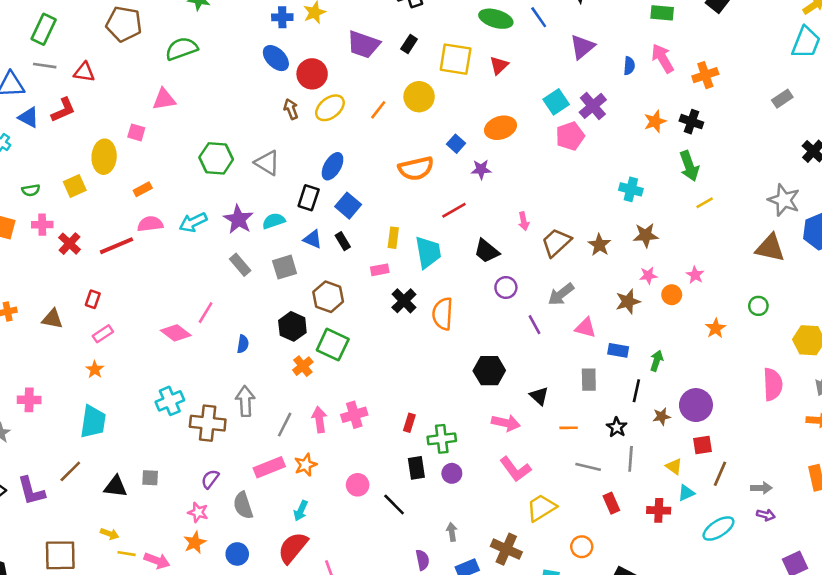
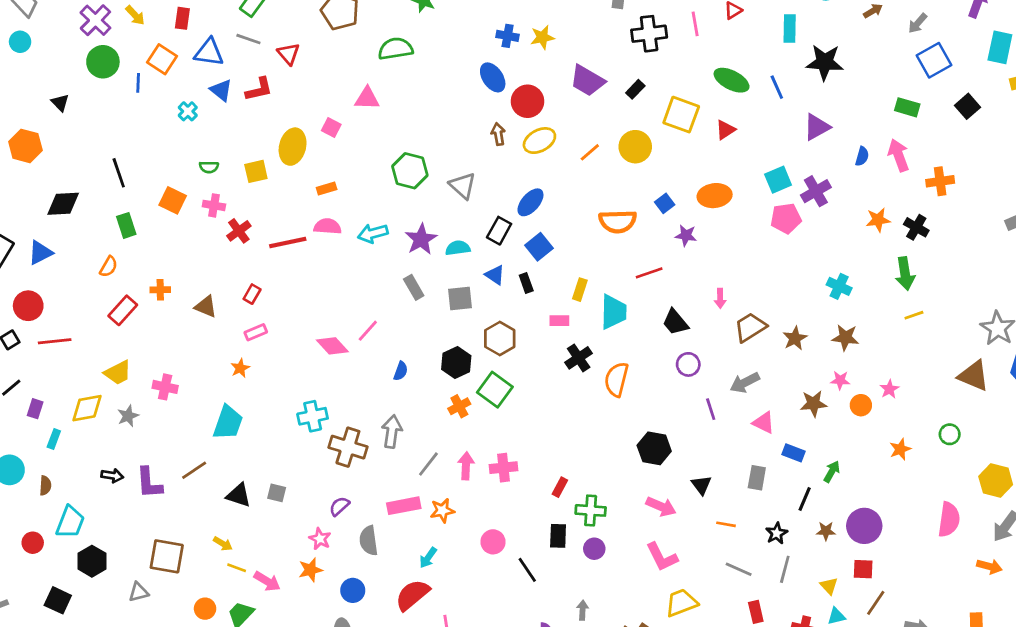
red triangle: (84, 72) -> (289, 54), turned 30

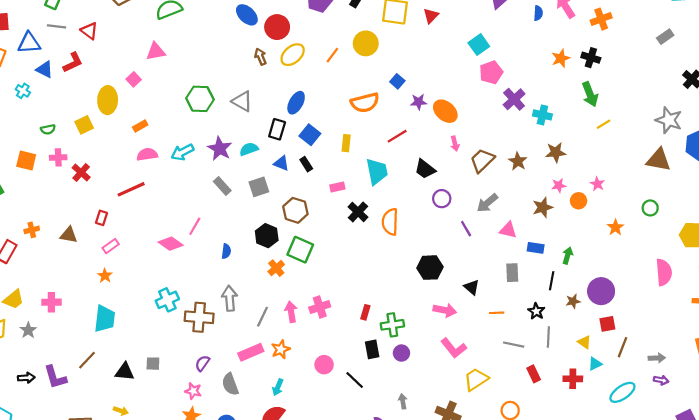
pink square: (331, 128) -> (134, 79), turned 32
purple cross: (816, 191) -> (514, 99), moved
orange ellipse: (715, 196) -> (445, 111), moved, turned 60
red line: (288, 242) -> (131, 189), moved
yellow rectangle: (580, 290) -> (346, 143), moved

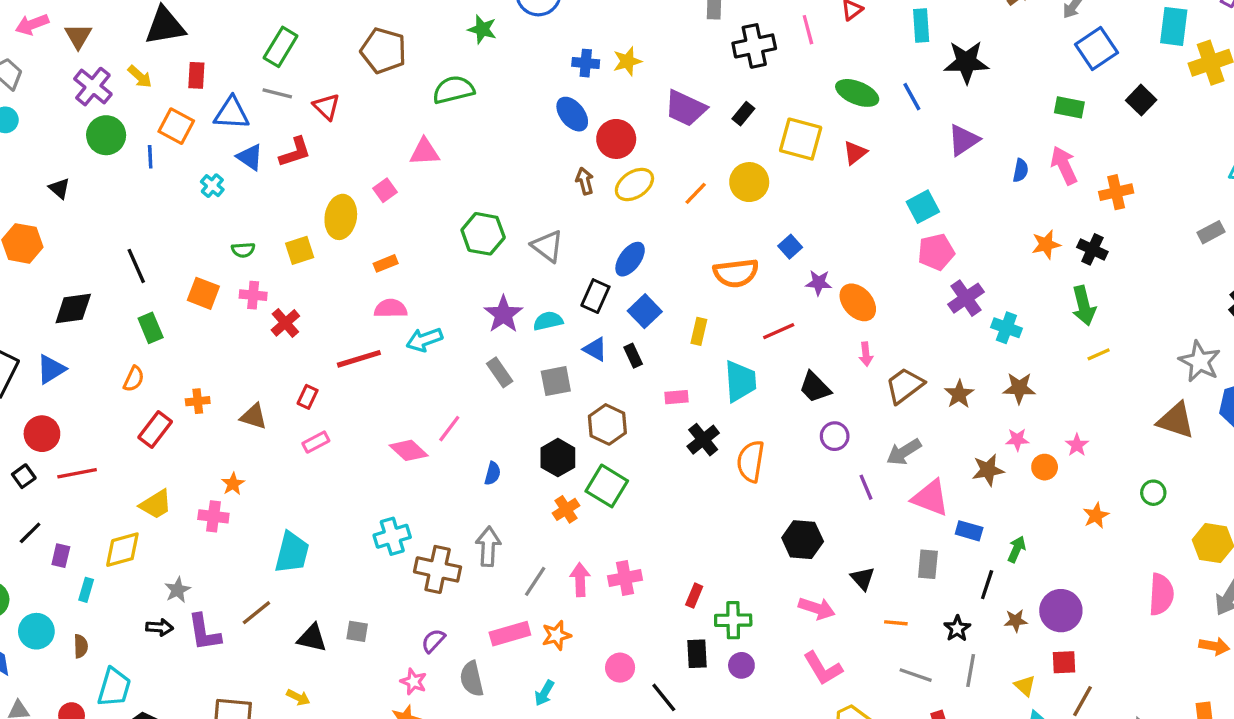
cyan arrow: (182, 152) -> (424, 340), moved
pink triangle: (508, 230) -> (930, 498), size x1.4
orange star: (105, 276) -> (233, 484), moved
gray star: (28, 330) -> (178, 590), moved

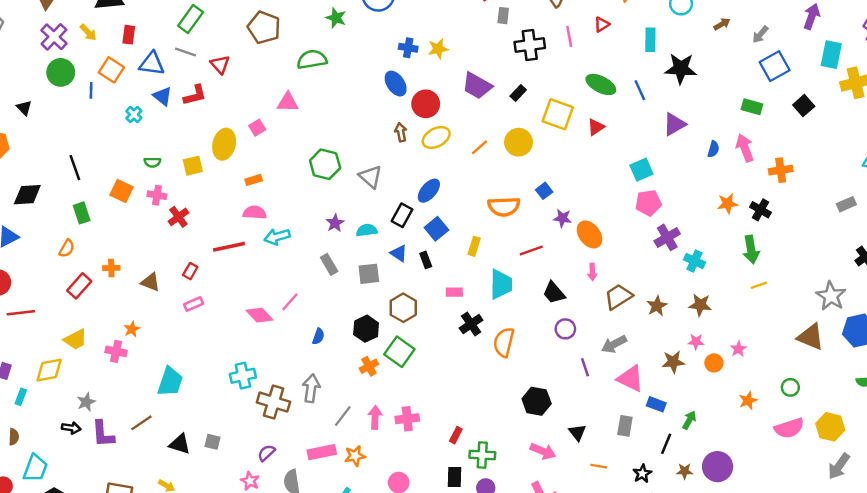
purple star: (503, 314) -> (335, 223), size x0.7
pink semicircle: (1161, 594) -> (789, 428), moved, turned 64

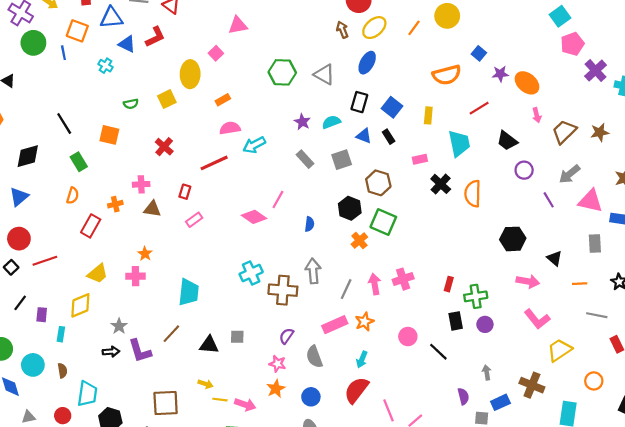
blue ellipse: (429, 191) -> (367, 63), moved
pink cross: (157, 195) -> (141, 184), moved
brown star: (657, 306) -> (600, 132), turned 30

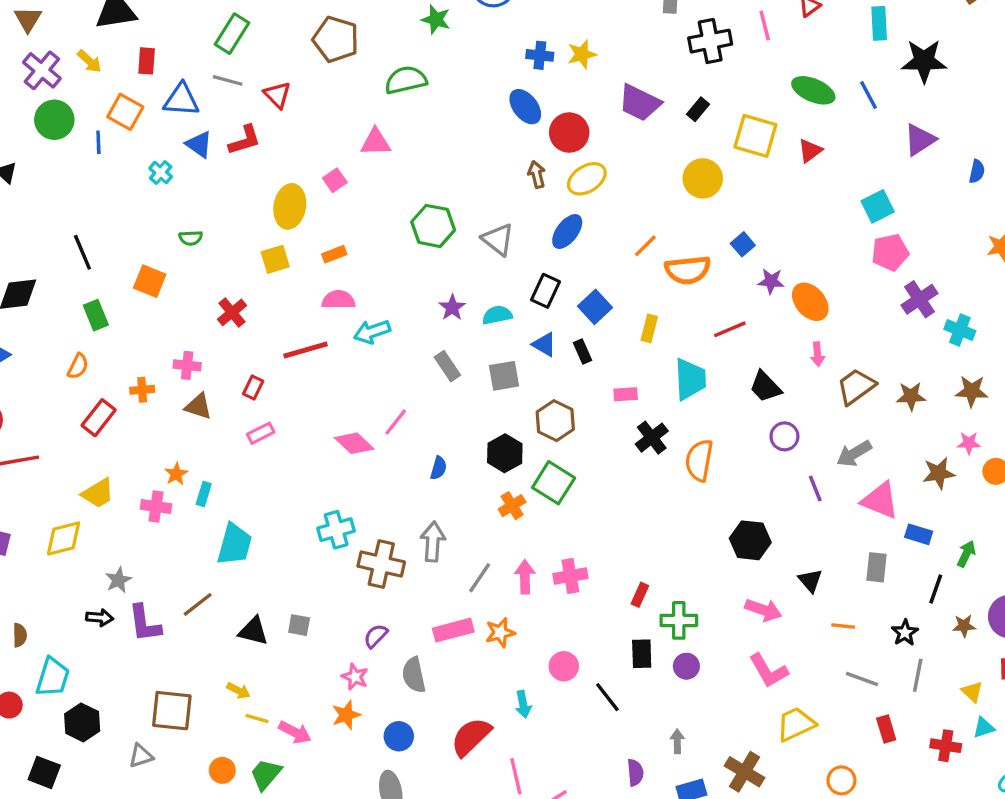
orange line: (414, 28) -> (645, 246), moved
yellow square: (167, 99) -> (275, 259), moved
cyan rectangle: (61, 334) -> (204, 494), moved
cyan arrow: (362, 359) -> (523, 704), moved, turned -42

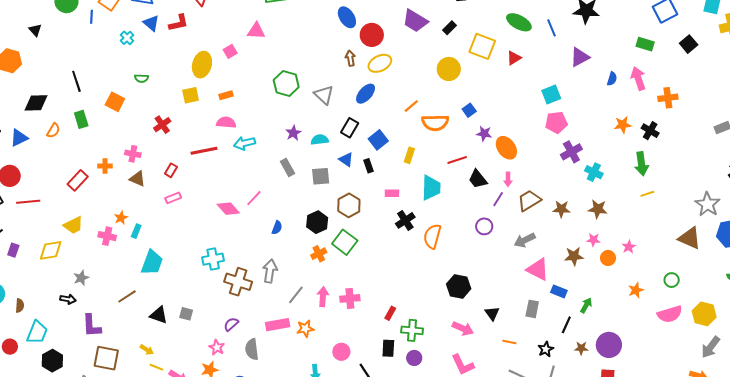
orange semicircle: (78, 366) -> (53, 131), moved
black trapezoid: (765, 387) -> (478, 179), moved
purple line: (815, 488) -> (498, 199), moved, turned 49
purple L-shape: (145, 623) -> (92, 326), moved

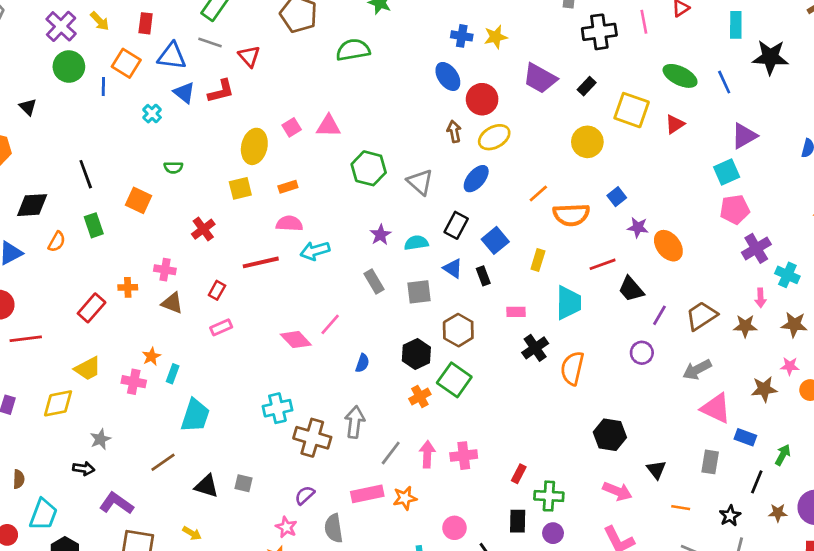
pink triangle: (256, 31) -> (328, 126), moved
purple triangle: (580, 57) -> (744, 136), moved
pink arrow: (508, 179) -> (760, 298), moved
purple L-shape: (92, 326) -> (116, 503), turned 130

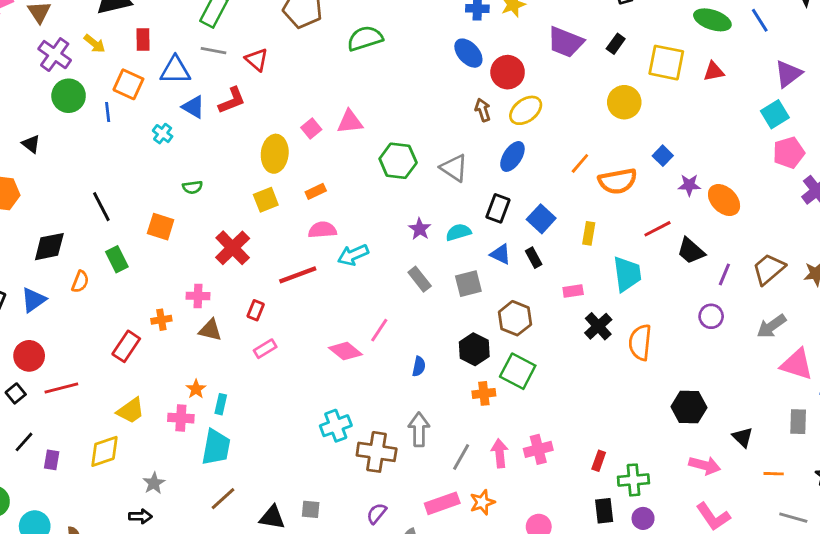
red triangle: (675, 124) -> (714, 71), turned 30
red cross: (203, 229) -> (233, 248), size x1.4
orange cross: (420, 396) -> (484, 393), turned 30
cyan trapezoid: (195, 416) -> (216, 447), moved

